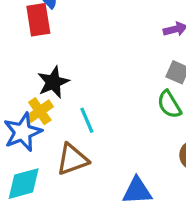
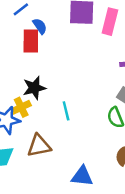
cyan line: (87, 120) -> (66, 111), moved

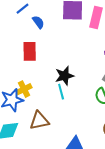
red rectangle: (31, 41) -> (30, 51), moved
black star: (34, 88) -> (64, 76), moved

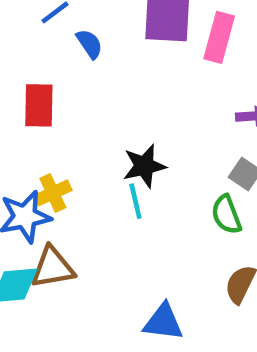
red rectangle: (30, 51) -> (39, 105), moved
brown triangle: (39, 121) -> (53, 268), moved

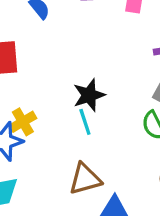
brown triangle: (53, 268) -> (85, 179), moved

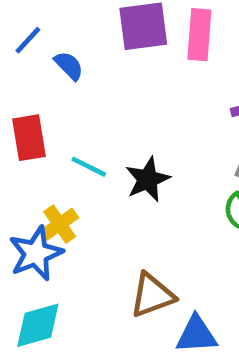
cyan line: (85, 122) -> (89, 167), moved, turned -40

